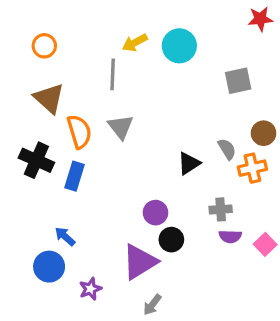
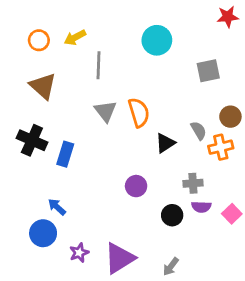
yellow arrow: (135, 43) -> (75, 37), moved
orange semicircle: (79, 132) -> (139, 112), moved
black circle: (171, 240) -> (172, 215), moved
purple triangle: (140, 262) -> (119, 258), moved
gray arrow: (152, 305) -> (171, 267), moved

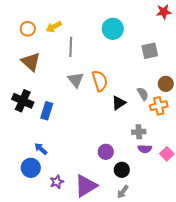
purple circle: (136, 186) -> (106, 152), moved
black circle: (172, 215) -> (122, 170), moved

